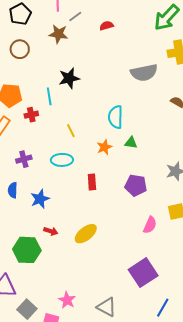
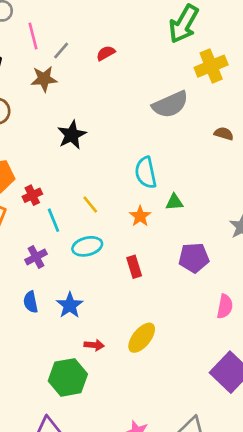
cyan line: (49, 96) -> (53, 220), moved

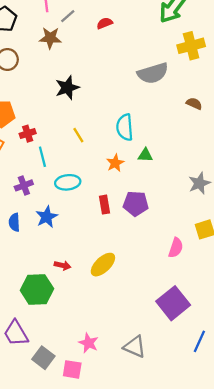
yellow line: (90, 204) -> (78, 135), moved
purple pentagon: (194, 258) -> (136, 204), moved
blue star: (70, 305) -> (47, 217), moved

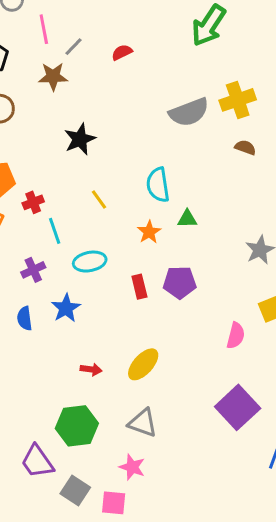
yellow cross: (191, 46) -> (238, 100), moved
green hexagon: (37, 289) -> (77, 426), moved
gray triangle: (135, 347) -> (143, 423), moved

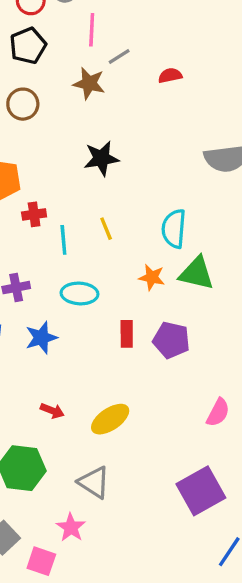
green triangle: (187, 219) -> (197, 273), size x1.6
cyan line: (55, 231) -> (63, 240), moved
orange star: (149, 232) -> (152, 277), turned 30

